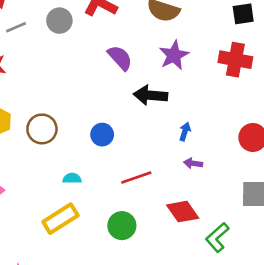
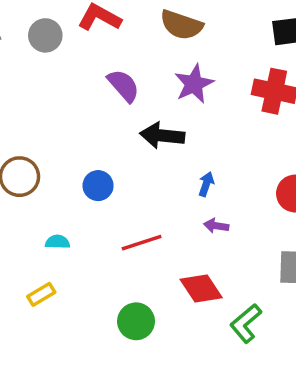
yellow rectangle: (60, 219) -> (41, 294), size x0.6
green circle: (122, 226) -> (136, 321), moved

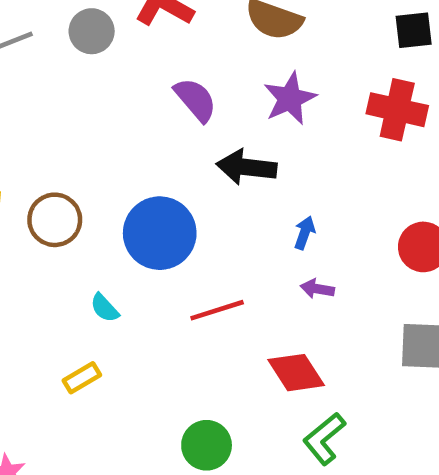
blue circle: (98, 186) -> (160, 233), size x1.8
cyan semicircle: (58, 242) -> (105, 308), turned -135
green circle: (136, 321) -> (207, 445), moved
green L-shape: (246, 323) -> (324, 439), moved

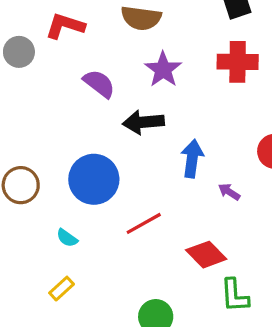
blue arrow: (305, 233) -> (192, 159), size x1.6
purple arrow: (317, 289) -> (229, 192), moved, turned 35
green L-shape: (324, 439) -> (235, 295), turned -42

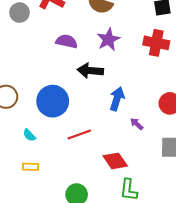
purple semicircle: (99, 84) -> (67, 41), turned -35
yellow rectangle: (62, 289) -> (30, 167), moved, turned 35

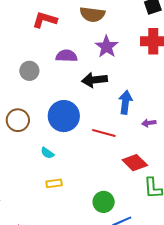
gray circle: (19, 13) -> (29, 71), moved
purple arrow: (137, 124) -> (149, 123), turned -40
red line: (79, 134) -> (104, 133), moved, turned 45

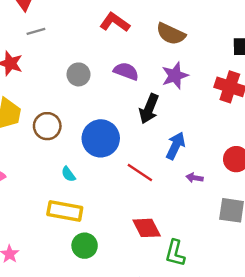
black arrow: (95, 80) -> (149, 109), turned -80
red diamond: (135, 163) -> (147, 228), moved
yellow rectangle: (54, 183) -> (65, 211), size x1.8
green circle: (104, 202) -> (85, 246), moved

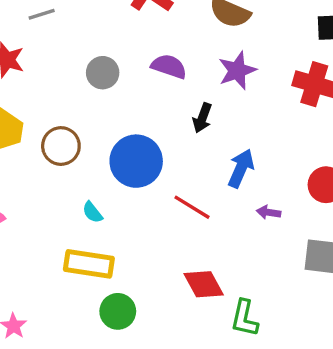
black arrow: (149, 109) -> (202, 118), size x0.7

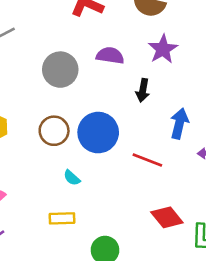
gray circle: (103, 73) -> (60, 70), size x1.4
brown circle: (61, 146) -> (54, 131), moved
yellow rectangle: (89, 264) -> (62, 218), moved, size x0.7

